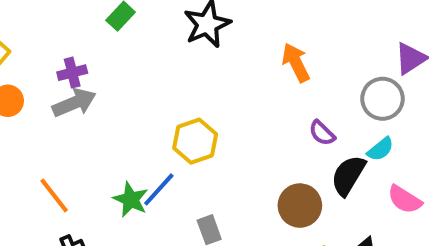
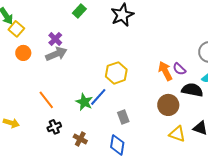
orange arrow: (296, 62) -> (165, 71), moved
purple cross: (72, 73) -> (55, 39), turned -32
black semicircle: (348, 175) -> (192, 90), turned 70

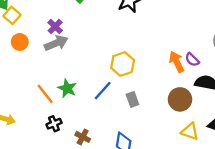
green star: (84, 102) -> (67, 88), moved
gray rectangle: (123, 117) -> (132, 99), moved

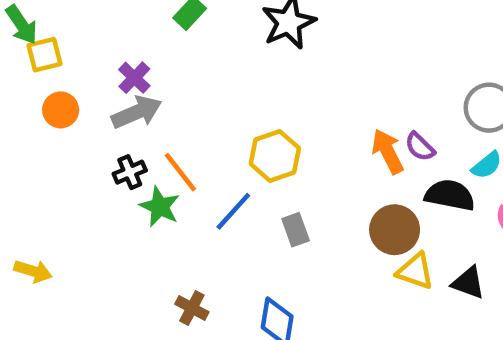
yellow square: (12, 15) -> (45, 55), turned 35
orange line: (45, 94) -> (180, 172), moved
black cross: (54, 124) -> (130, 172), moved
yellow triangle: (190, 131) -> (415, 271), moved

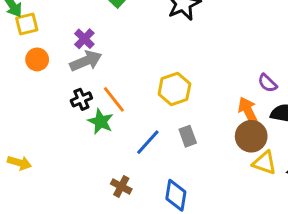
orange arrow: (388, 151) -> (248, 111), moved
blue line: (233, 211) -> (148, 142), moved

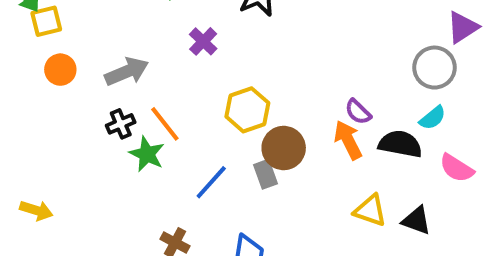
purple cross: (84, 39) -> (203, 41), moved
purple semicircle: (267, 83) -> (358, 112), moved
brown circle: (251, 136) -> (284, 148), moved

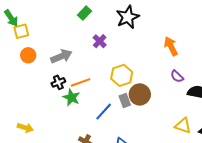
orange line: (165, 124) -> (80, 82), turned -72
orange arrow: (348, 140) -> (171, 46), moved
gray rectangle: (266, 174) -> (125, 101), moved
yellow arrow: (36, 210) -> (25, 128), moved

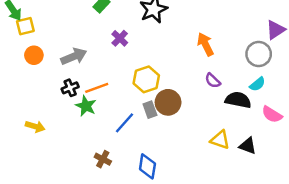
yellow arrow: (25, 128) -> (35, 126), moved

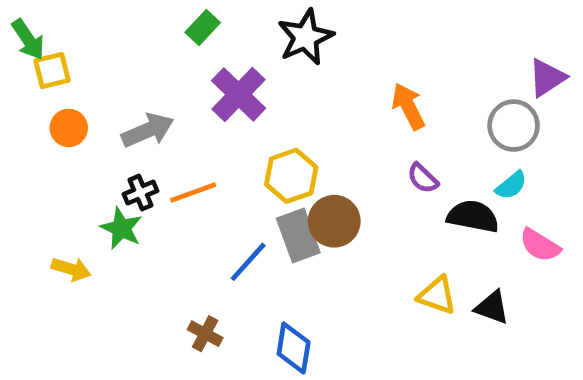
purple cross: (120, 38) -> (239, 94), size x1.6
green star: (86, 106) -> (121, 228), moved
gray rectangle: (150, 110) -> (298, 236), size x1.5

